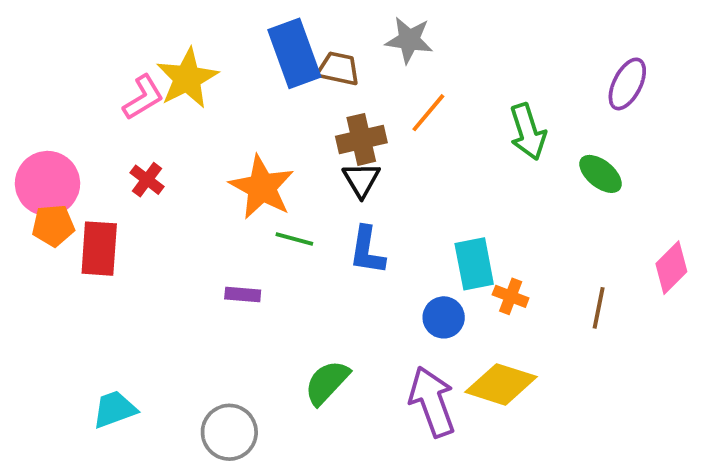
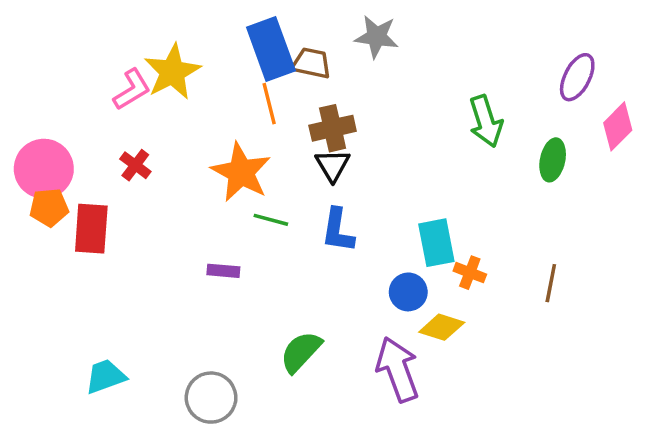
orange line: (428, 113) -> (269, 104), moved, turned -54
green ellipse: (601, 174) -> (553, 160), turned 63
pink diamond: (671, 268) -> (618, 126), moved
yellow diamond: (501, 384) -> (442, 327), moved, size x0.7

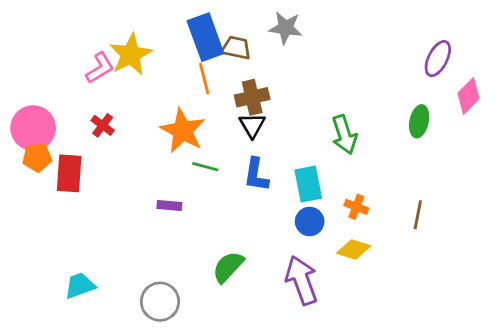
green arrow: (486, 121) -> (344, 135), moved
cyan rectangle: (436, 243) -> (308, 184), moved
yellow diamond: (442, 327) -> (354, 250), moved

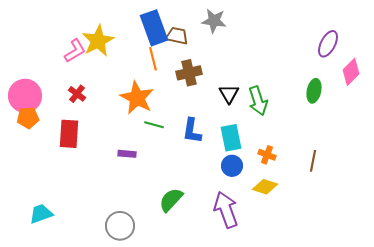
black triangle: (252, 125) -> (229, 94), moved
red rectangle: (69, 173) -> (69, 134), moved
cyan trapezoid: (80, 286) -> (41, 214), moved

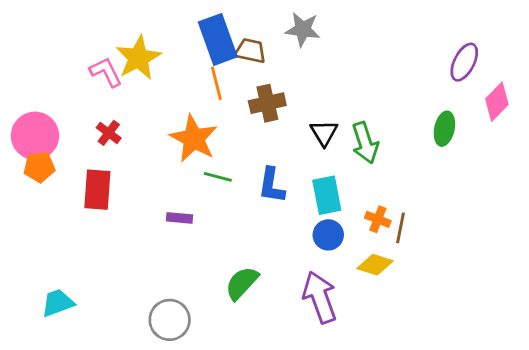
pink L-shape: (75, 51) -> (106, 72), turned -85
brown line: (313, 161) -> (400, 228), moved

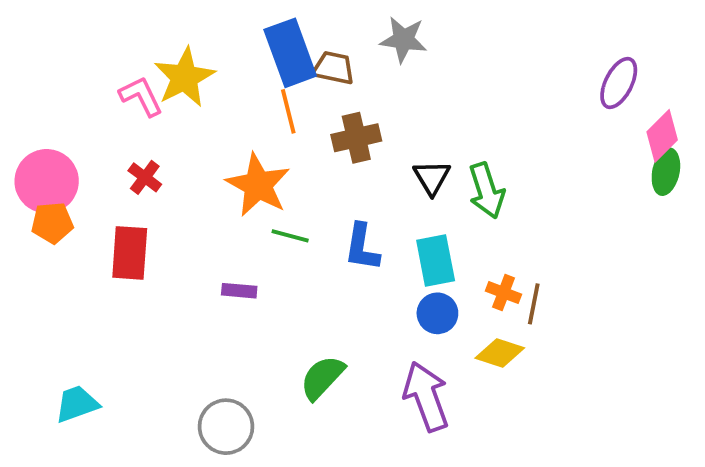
green ellipse: (444, 129) -> (666, 172), moved

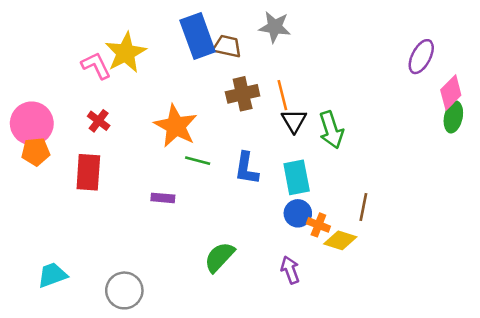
orange line: (288, 111) -> (282, 95), moved
orange cross: (504, 293) -> (318, 225), moved
purple arrow: (426, 396) -> (290, 270), size x0.6
gray circle: (226, 427) -> (124, 290), moved

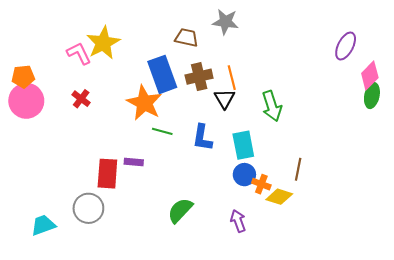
blue rectangle: (198, 36) -> (162, 74), moved
black triangle: (294, 121) -> (224, 99), moved
orange pentagon: (36, 152) -> (23, 77), moved
red rectangle: (88, 172) -> (107, 174), moved
gray circle: (124, 290) -> (88, 208), moved

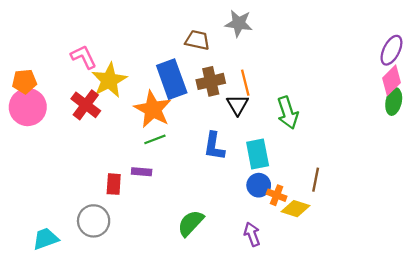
yellow star: (103, 43) -> (109, 80), moved
purple ellipse: (346, 46) -> (391, 50), moved
red cross: (81, 99) -> (86, 105), size x1.5
green line: (162, 131) -> (155, 139), moved, turned -36
red rectangle: (107, 174) -> (114, 184), size x0.7

